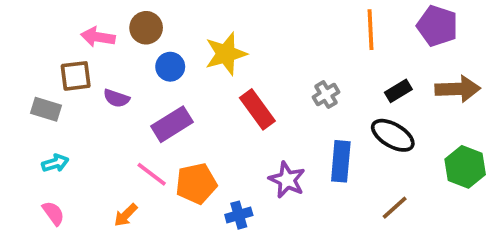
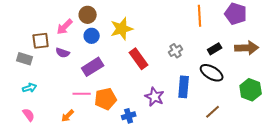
brown circle: (146, 28) -> (88, 15), moved
pink arrow: (98, 37) -> (65, 27), moved, turned -54
pink line: (152, 174) -> (82, 94), turned -36

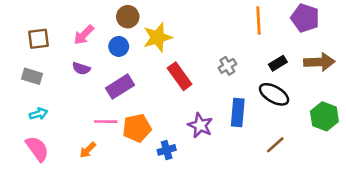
brown circle: (88, 15) -> (128, 17), moved
brown square: (41, 41) -> (38, 39), moved
pink semicircle: (29, 115) -> (37, 149), size x1.5

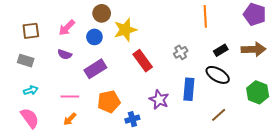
purple pentagon: (305, 18) -> (255, 14), moved
pink line: (106, 122) -> (70, 96), moved

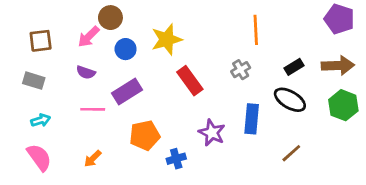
brown circle: (102, 13) -> (110, 18), moved
orange line: (205, 16) -> (256, 30), moved
green hexagon: (258, 92) -> (343, 105), moved
pink line: (70, 96) -> (93, 109), moved

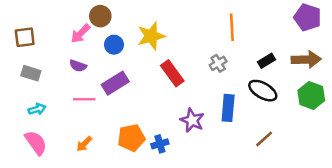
brown square: (41, 41) -> (25, 37), moved
orange pentagon: (145, 135) -> (131, 138), moved

